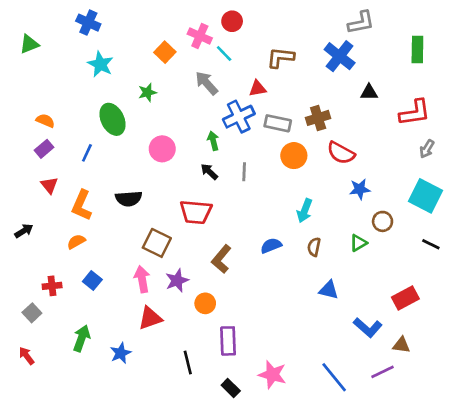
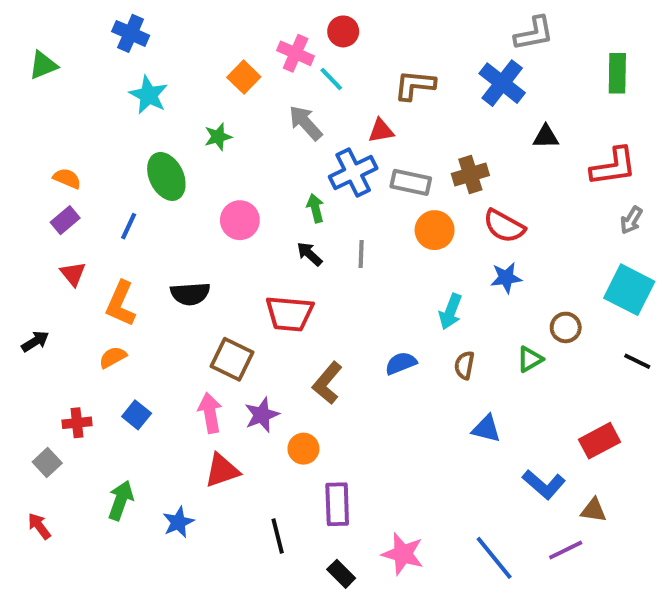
blue star: (360, 189) -> (506, 278), moved

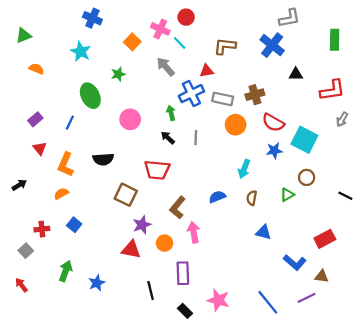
blue cross: (131, 33) -> (92, 18), moved
orange semicircle: (67, 178) -> (36, 69), moved
cyan square: (629, 290) -> (304, 140), moved
pink arrow: (210, 413) -> (194, 232), moved
red triangle: (222, 470) -> (131, 250), moved, turned 30

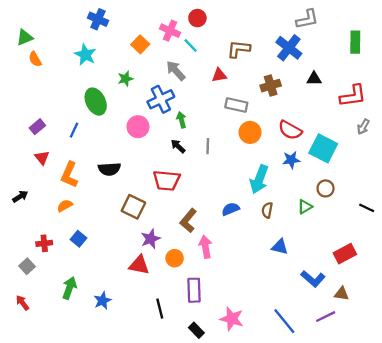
orange semicircle: (36, 69) -> (35, 59), moved, turned -144
blue cross: (191, 94) -> (161, 99), moved
brown cross: (255, 95) -> (271, 86), moved
cyan arrow: (244, 169) -> (259, 179), size x1.4

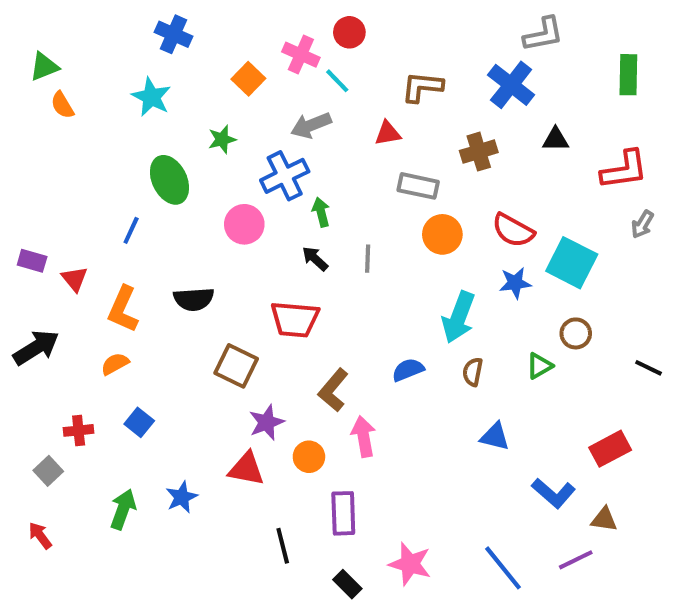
gray arrow: (176, 71) -> (311, 125), turned -70
purple rectangle: (37, 127) -> (32, 261), moved, turned 56
black arrow: (20, 196) -> (36, 348), size x1.6
blue star: (103, 301) -> (182, 497), moved

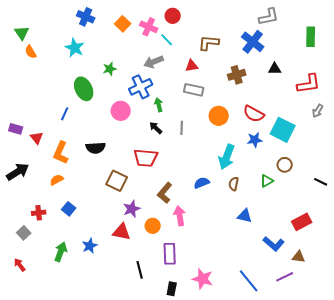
green triangle: (44, 67) -> (22, 33), turned -42
orange square: (248, 79) -> (123, 24), moved
gray rectangle: (418, 186) -> (194, 90), moved
black rectangle: (347, 584) -> (172, 289), turned 56

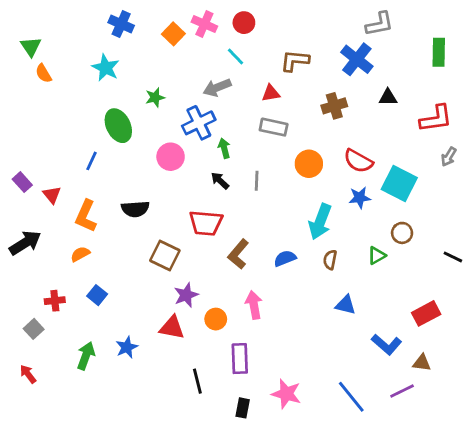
pink cross: (149, 27) -> (204, 24), moved
purple rectangle: (16, 129) -> (22, 182), turned 32
brown L-shape: (165, 193) -> (238, 254), moved

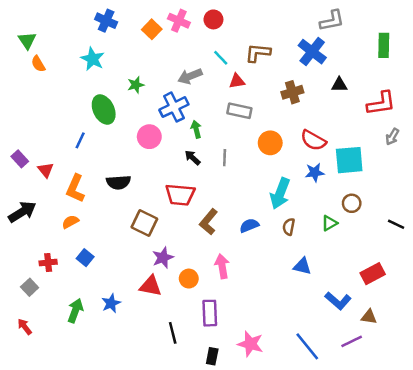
cyan line: (235, 56) -> (221, 58), moved
cyan square: (399, 184) -> (349, 160), turned -32

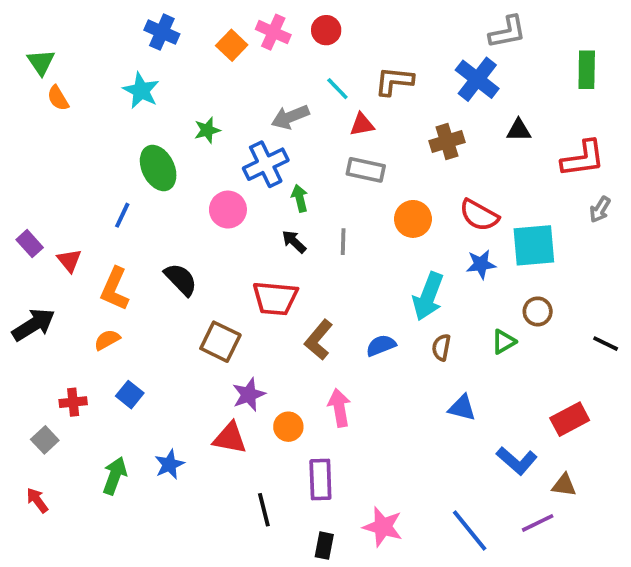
black semicircle: (118, 182) -> (181, 279), turned -130

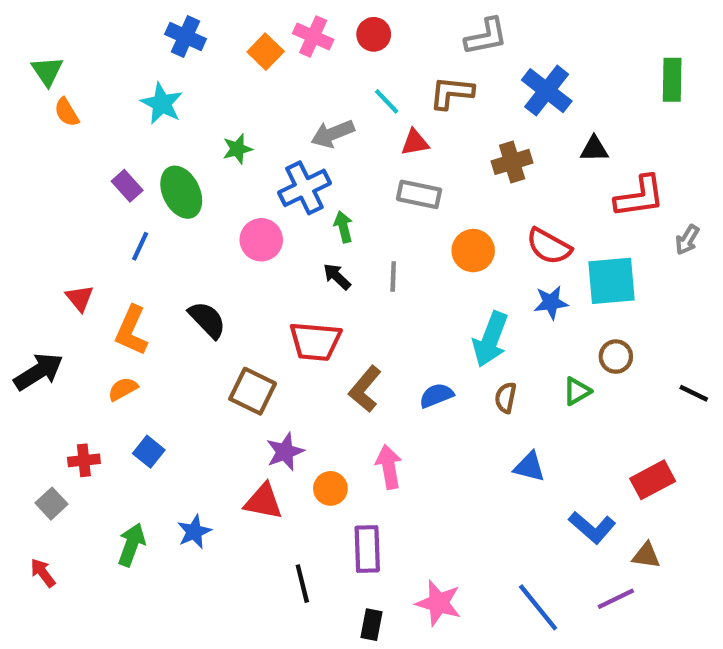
gray L-shape: (507, 32) -> (486, 37), moved
red L-shape: (583, 159) -> (640, 197), moved
purple rectangle: (30, 244) -> (127, 186), moved

